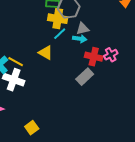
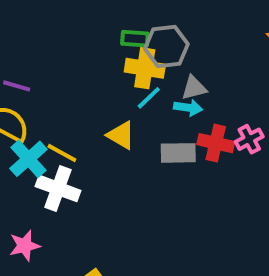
gray rectangle: (85, 77) -> (178, 153), moved, turned 42

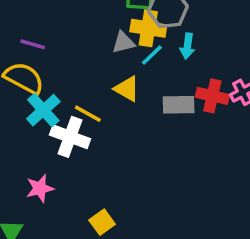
gray triangle: (194, 88) -> (123, 43), moved
cyan arrow: (188, 108) -> (187, 46), moved, turned 90
yellow line: (62, 153) -> (88, 114), moved

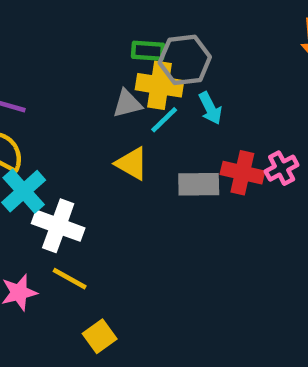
cyan arrow: (187, 46) -> (210, 108), turned -35
yellow line: (88, 114) -> (70, 279), moved

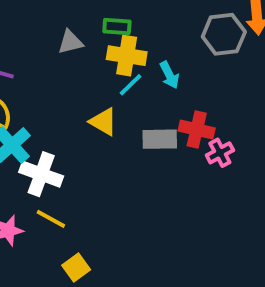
gray hexagon: (185, 60) -> (224, 34), moved
gray triangle: (127, 104) -> (70, 42), moved
pink cross: (282, 168) -> (220, 153), moved

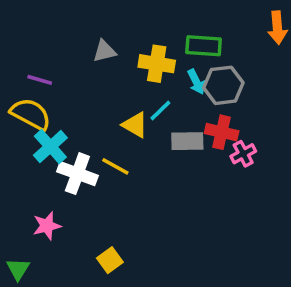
green rectangle: (117, 26) -> (204, 46), moved, size x1.4
gray hexagon: (224, 34) -> (223, 85), moved
cyan line: (131, 85) -> (160, 111), moved
yellow line: (51, 219) -> (115, 166), moved

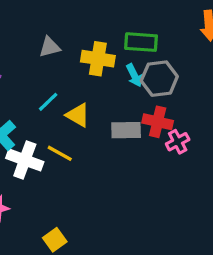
cyan line: (160, 111) -> (48, 102), moved

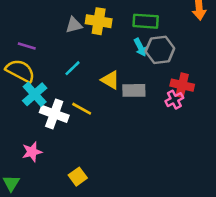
yellow cross: (98, 59) -> (99, 21), moved
yellow triangle: (78, 115) -> (110, 80), moved
red cross: (158, 122) -> (182, 85), moved

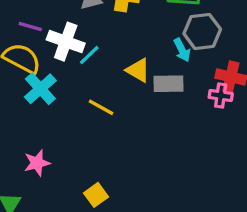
cyan arrow: (140, 47) -> (182, 50), moved
pink cross: (174, 100) -> (221, 96), turned 36
white cross: (54, 114) -> (66, 42), moved

